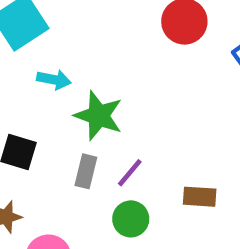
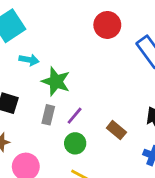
brown rectangle: (200, 197) -> (116, 130), turned 36

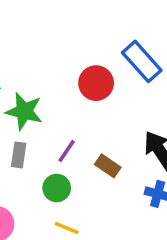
red circle: (107, 25) -> (96, 83), moved
purple line: (75, 116) -> (67, 151), moved

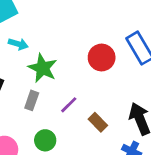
green circle: (57, 188) -> (45, 140), moved

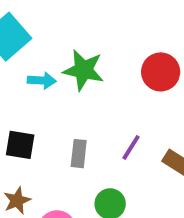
green star: (43, 68) -> (83, 70), moved

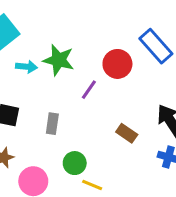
purple line: (131, 147) -> (89, 90), moved

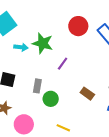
red circle: (117, 64) -> (78, 26), moved
green circle: (75, 163) -> (51, 99), moved

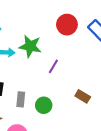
gray rectangle: (37, 86) -> (21, 99), moved

